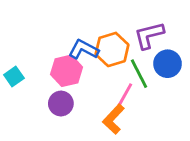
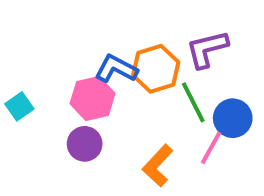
blue circle: (168, 64) -> (233, 118), moved
pink line: (125, 95) -> (211, 148), moved

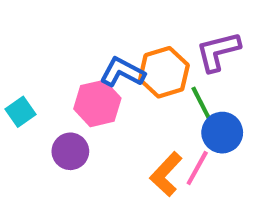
blue circle: (233, 118) -> (222, 133), moved
purple circle: (85, 144) -> (70, 151), moved
pink line: (211, 148) -> (197, 168), moved

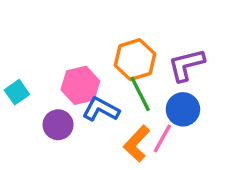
purple L-shape: (218, 51) -> (186, 65), moved
blue L-shape: (122, 72) -> (101, 109), moved
green line: (203, 108) -> (140, 94), moved

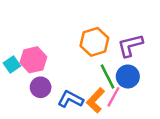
pink hexagon: (80, 85) -> (33, 60), moved
green line: (140, 94) -> (107, 76), moved
blue L-shape: (101, 109) -> (70, 99), moved

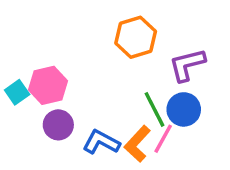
orange hexagon: (94, 42) -> (136, 37), moved

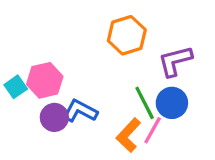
blue L-shape: (101, 142) -> (80, 111), moved

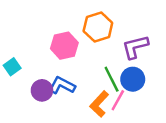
pink hexagon: (45, 80) -> (64, 46), moved

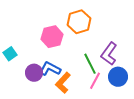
purple L-shape: (135, 47) -> (109, 54), moved, turned -40
blue circle: (133, 79) -> (118, 77), moved
orange L-shape: (99, 104) -> (63, 83), moved

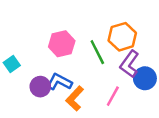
orange hexagon: (79, 22) -> (122, 37), moved
green line: (90, 64) -> (97, 52), moved
blue circle: (118, 77) -> (145, 78), moved

